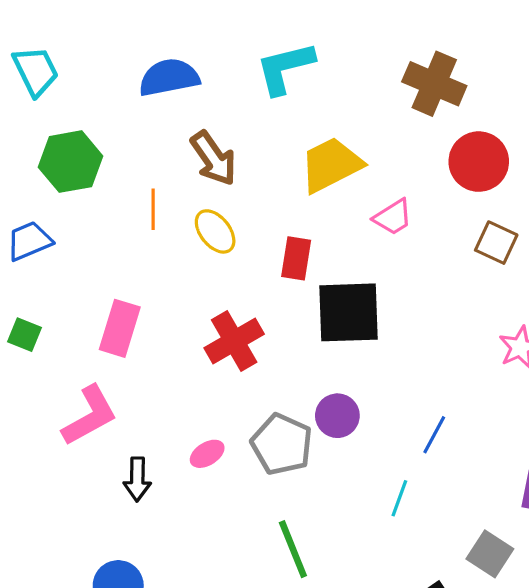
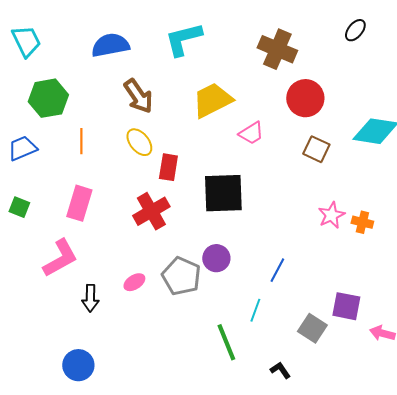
orange line: (153, 209) -> (81, 141), moved
red rectangle: (296, 258) -> (168, 167), moved
green line: (293, 549) -> (226, 342), moved
gray square: (490, 554) -> (312, 328), moved

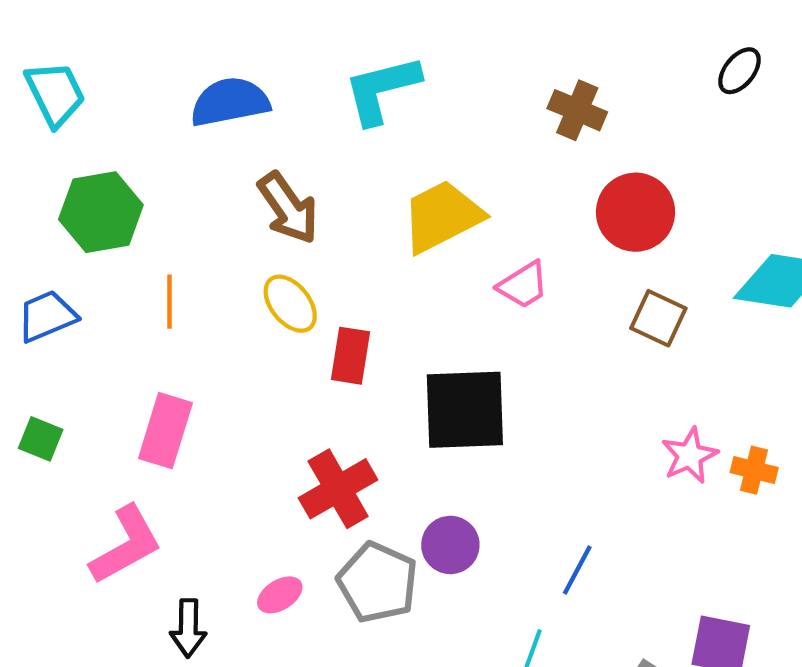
brown cross: (277, 49) -> (577, 110), size x0.7
red cross: (151, 211) -> (338, 489), moved

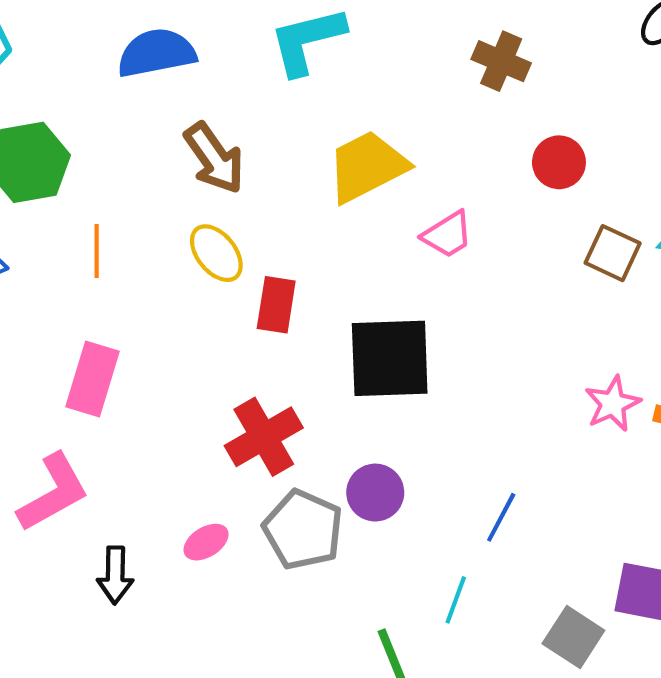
red circle: (635, 212) -> (559, 162), size x0.7
brown square: (658, 318) -> (613, 253), moved

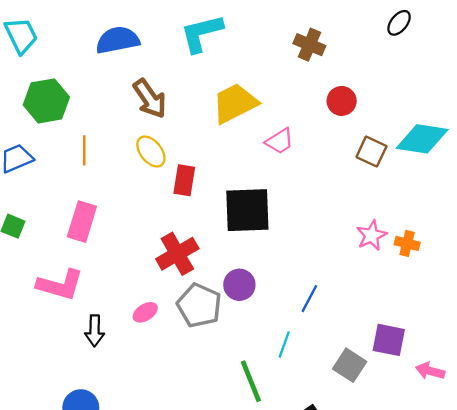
pink L-shape: (53, 493) -> (60, 285), turned 45

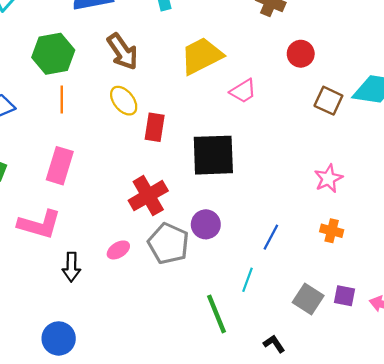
green hexagon: (46, 101) -> (53, 54), moved
orange cross: (407, 243) -> (332, 231), moved
purple square: (389, 340) -> (344, 296), moved, size x0.7

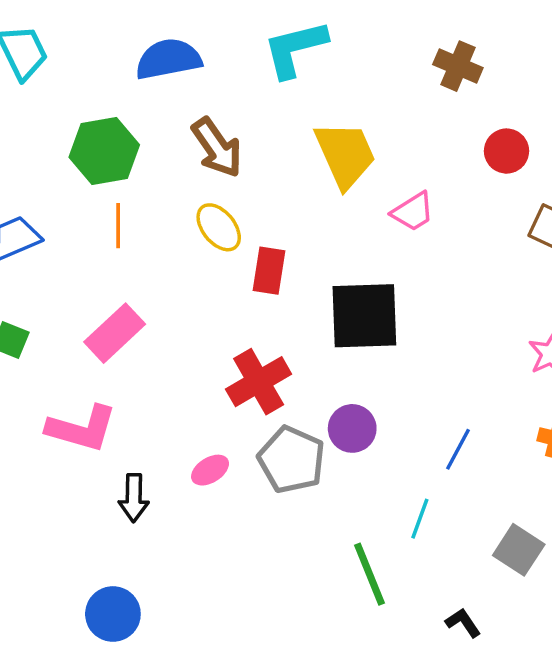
yellow trapezoid: (202, 56) -> (345, 154), turned 93
pink rectangle: (60, 166) -> (115, 333), turned 30

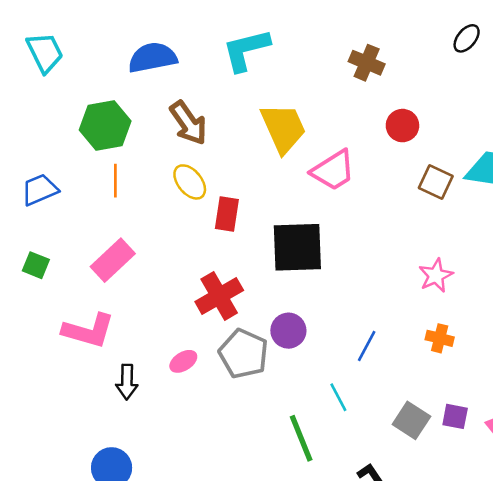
pink trapezoid: (413, 212) -> (333, 170), size x1.4
cyan line: (420, 519) -> (338, 397), turned -48

